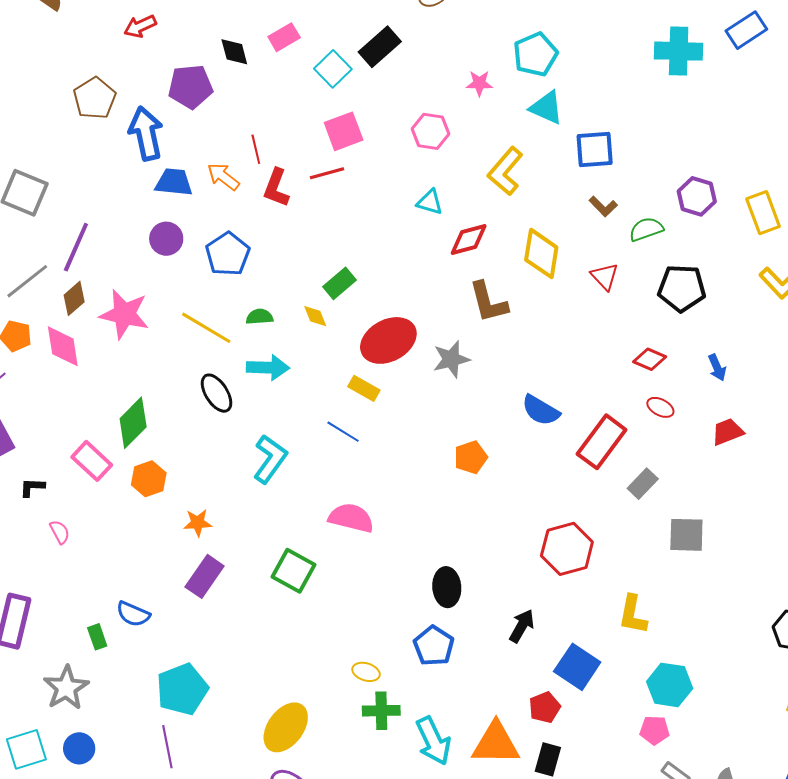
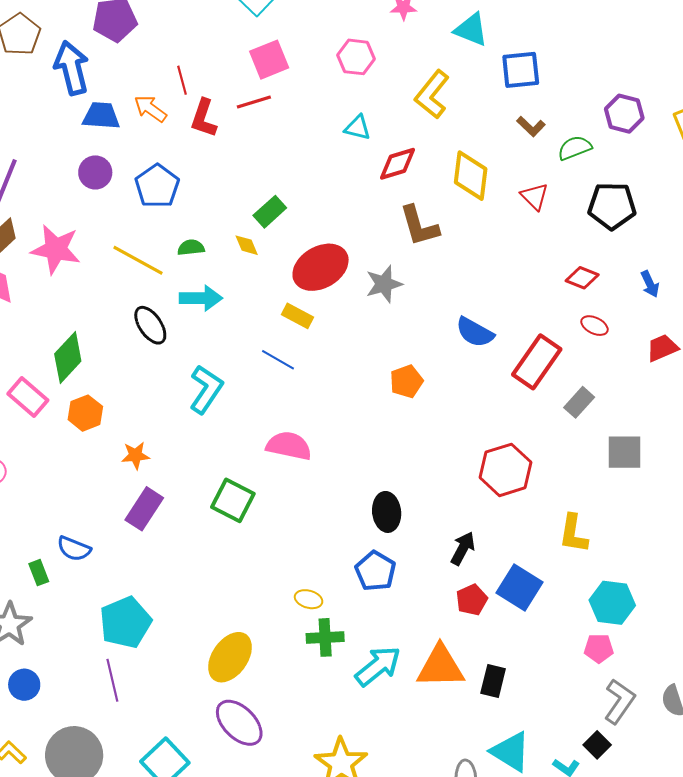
red pentagon: (545, 707) -> (472, 600), moved
cyan arrow: (433, 741) -> (378, 666), turned -102

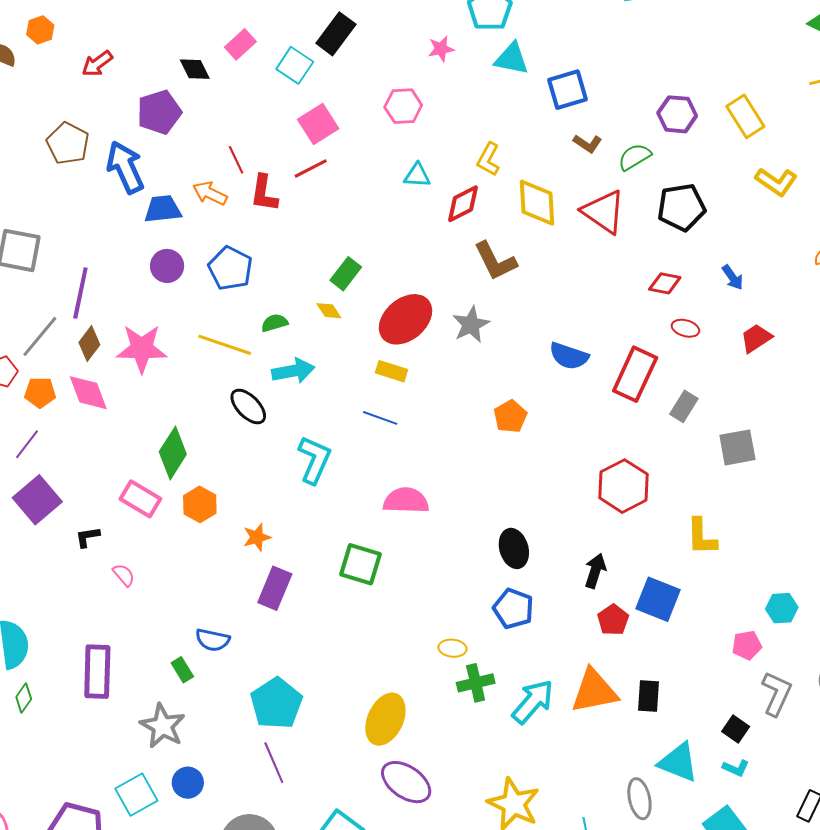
yellow L-shape: (432, 94) -> (488, 159), moved, size x0.7
red triangle: (535, 196) -> (604, 212), size x1.6
cyan hexagon: (612, 603) -> (782, 608), moved, size x0.7
black square: (597, 745) -> (736, 729), moved

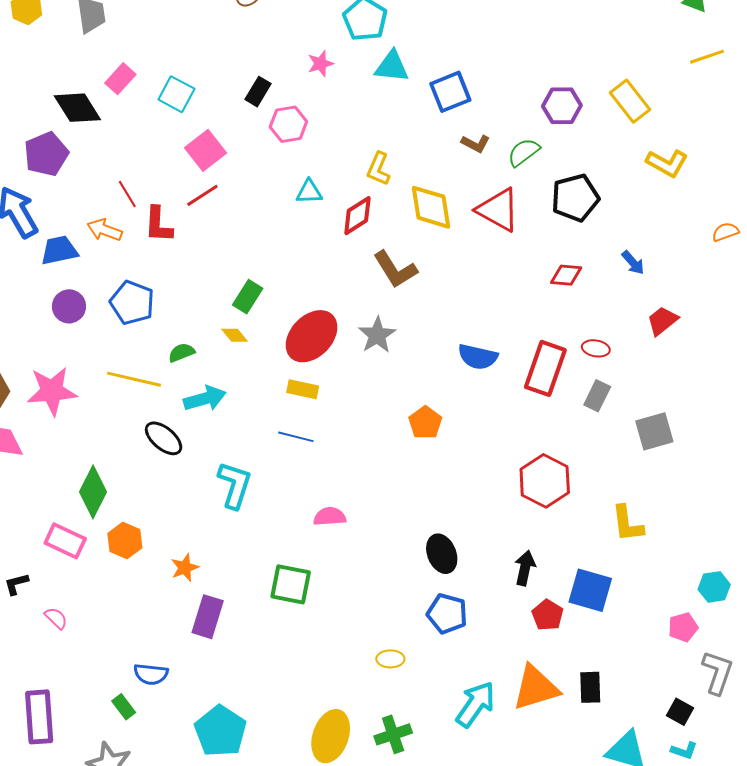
black rectangle: (336, 34) -> (258, 92), moved, size x0.7
black diamond: (195, 69) -> (77, 108), size x1.5
red ellipse: (685, 328) -> (596, 348), moved
pink semicircle: (406, 501) -> (330, 517), size x0.7
green cross: (476, 683) -> (393, 734), moved

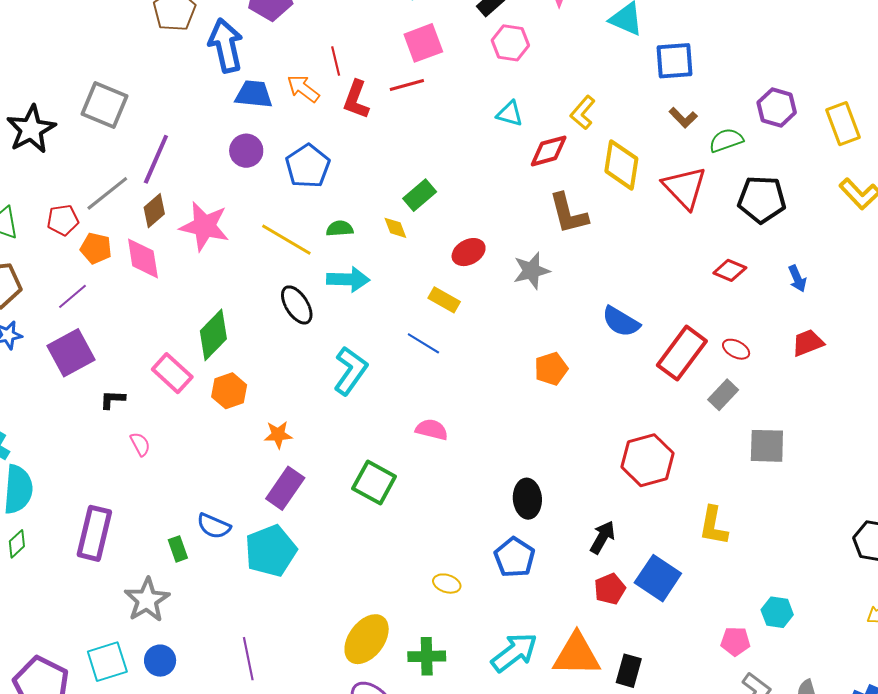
red ellipse: (312, 336) -> (469, 252), size x0.6
cyan pentagon: (221, 731) -> (271, 551), moved

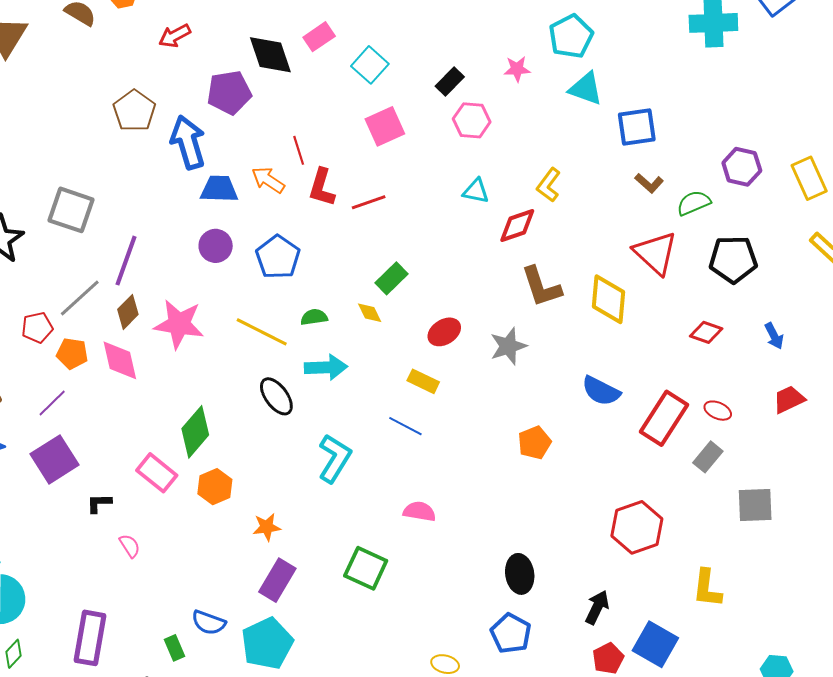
red line: (407, 85) -> (369, 202), moved
yellow diamond: (621, 165) -> (608, 299), moved

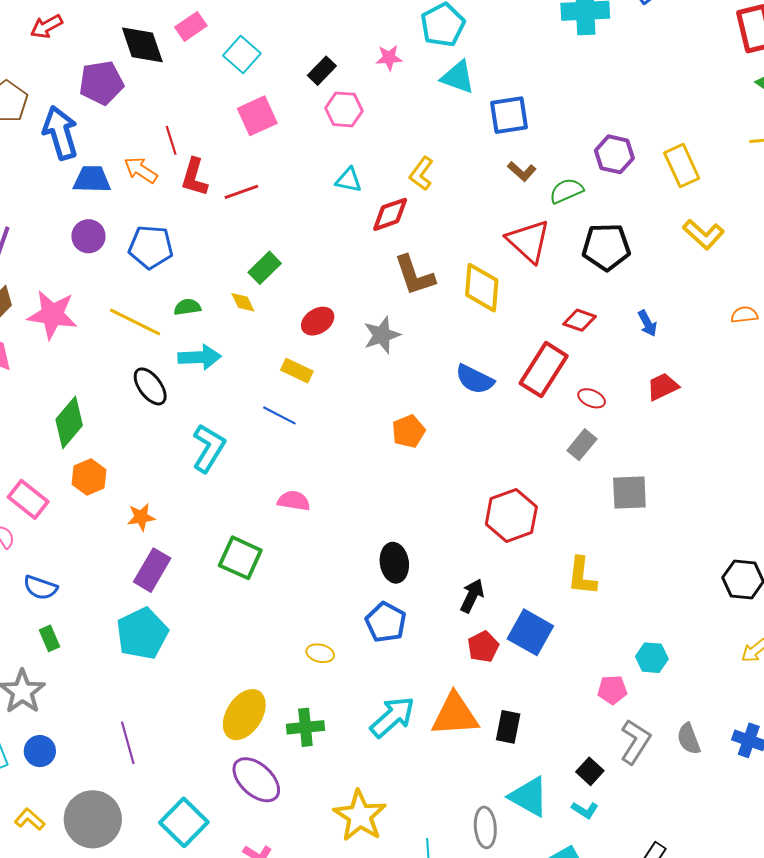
blue pentagon: (278, 257) -> (151, 247), turned -30
red rectangle: (664, 418) -> (544, 370), moved
pink rectangle: (157, 473) -> (28, 499), moved
blue semicircle: (209, 623) -> (40, 588), moved

